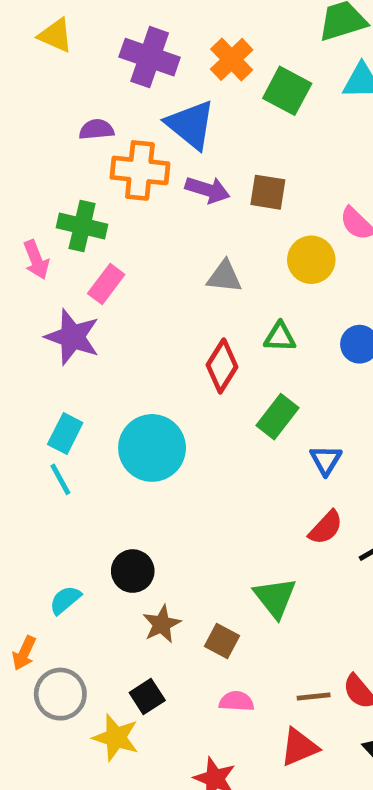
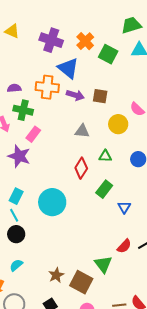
purple semicircle: (97, 129) -> (14, 88), moved
red semicircle: (326, 528) -> (124, 246), moved
black circle: (133, 571) -> (16, 234), moved
brown square: (222, 641) -> (81, 282), size x1.6

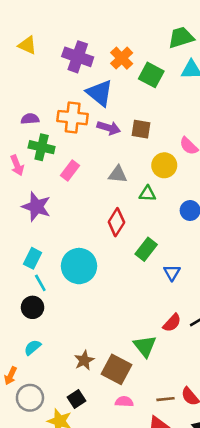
pink rectangle: (33, 134) -> (70, 170), moved
green triangle: (105, 156) -> (147, 194), moved
cyan line: (14, 215) -> (40, 283), moved

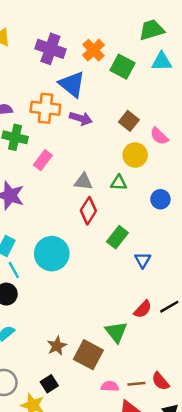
brown square: (141, 129) -> (129, 121), moved, turned 30
gray triangle: (118, 174) -> (83, 182), moved
pink semicircle: (124, 402) -> (110, 386), moved

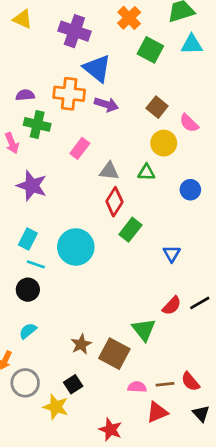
orange cross: (93, 50) -> (129, 18), moved
pink rectangle: (43, 160) -> (80, 148), moved
green rectangle: (117, 237) -> (130, 230), moved
cyan line: (14, 270) -> (36, 264), turned -42

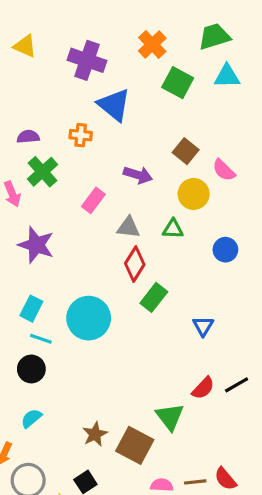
orange cross: (69, 94) -> (81, 135), size x0.6
purple arrow: (106, 104) -> (138, 175), moved
green cross: (37, 124) -> (42, 172), turned 35

